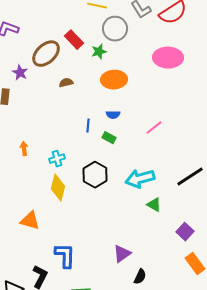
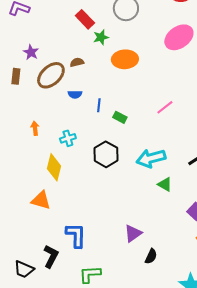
green star: (99, 52) -> (101, 37), moved
brown ellipse: (46, 54) -> (51, 75), moved
pink ellipse: (168, 58) -> (179, 37), turned -36
blue semicircle: (113, 115) -> (75, 94), moved
yellow diamond: (58, 188) -> (54, 167), moved

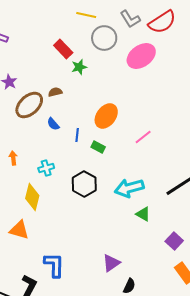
pink ellipse: (179, 37) -> (141, 56), moved
orange ellipse: (125, 59) -> (106, 116), moved, turned -50
blue semicircle: (75, 94) -> (53, 124), turned 48

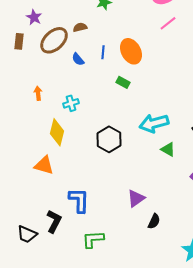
orange ellipse: (106, 116) -> (131, 51), turned -65
blue line: (77, 135) -> (103, 52), moved
pink line: (143, 137) -> (168, 23), moved
black hexagon: (84, 184) -> (109, 139), moved

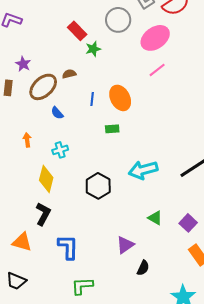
blue semicircle: (78, 59) -> (57, 113), moved
green rectangle: (123, 82) -> (112, 129), turned -32
green triangle: (168, 149) -> (155, 218), moved
orange triangle: (44, 165) -> (22, 242), moved
black L-shape: (54, 221) -> (43, 214), moved

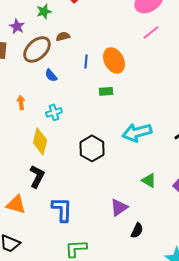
green star: (93, 49) -> (44, 11), moved

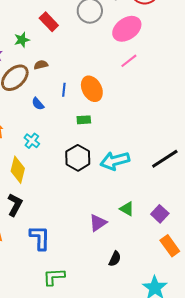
blue semicircle: (51, 75) -> (38, 104), moved
cyan cross: (54, 112) -> (32, 141), turned -35
black hexagon: (92, 148) -> (78, 158), moved
purple triangle: (119, 207) -> (98, 223), moved

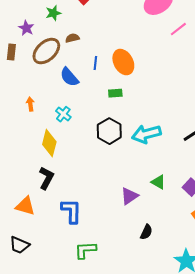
pink line: (129, 61) -> (178, 29), moved
blue semicircle: (38, 104) -> (69, 77), size x1.5

